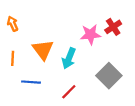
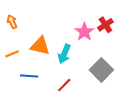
pink star: (90, 34) -> (84, 32), turned -30
orange triangle: (43, 50) -> (40, 46), turned -40
orange line: (13, 58) -> (12, 54), turned 64

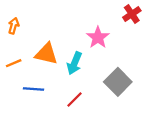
orange arrow: (12, 22) -> (14, 26), turned 40
red cross: (105, 25) -> (132, 14), moved

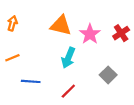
red cross: (132, 14) -> (121, 33), moved
orange triangle: (46, 54) -> (61, 25), moved
gray square: (118, 82) -> (108, 75), size x0.7

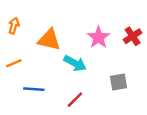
orange triangle: (61, 25) -> (49, 40), moved
cyan arrow: (68, 58) -> (75, 63), turned -84
gray square: (108, 75) -> (118, 82), turned 35

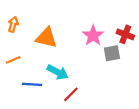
red cross: (133, 36) -> (125, 34), turned -35
cyan arrow: (75, 63) -> (58, 72), moved
gray square: (118, 82) -> (112, 53), moved

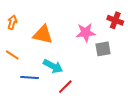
red cross: (125, 34) -> (115, 20), moved
pink star: (93, 35) -> (86, 33), turned 30
orange line: (13, 60) -> (12, 55), turned 56

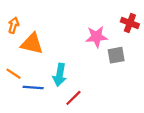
orange triangle: (43, 35) -> (32, 44), moved
orange line: (12, 55) -> (14, 74), moved
cyan arrow: (53, 66) -> (60, 75), turned 72

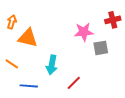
red cross: (130, 23) -> (113, 20), turned -35
blue line: (33, 87) -> (29, 86), moved
red line: (73, 98) -> (74, 83), moved

